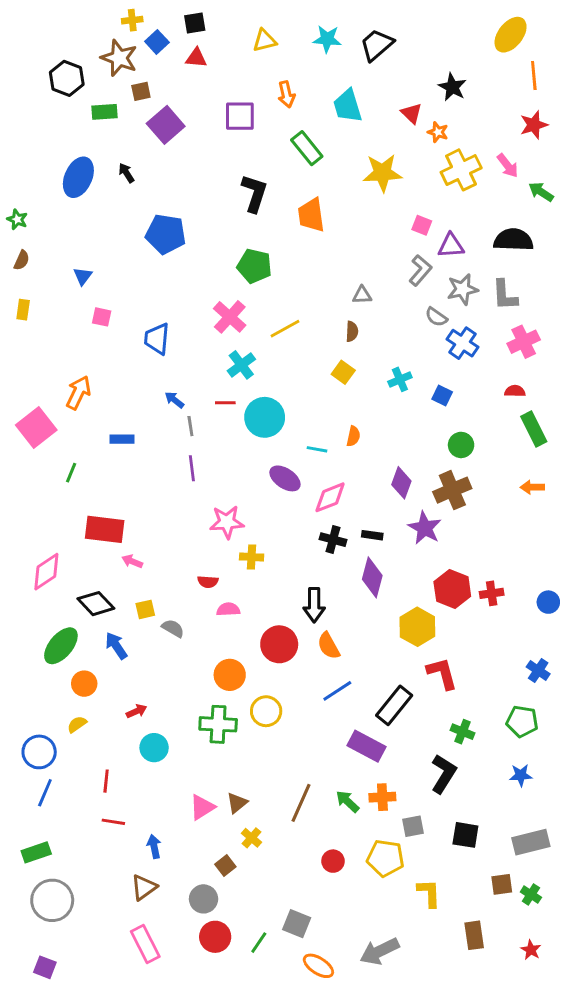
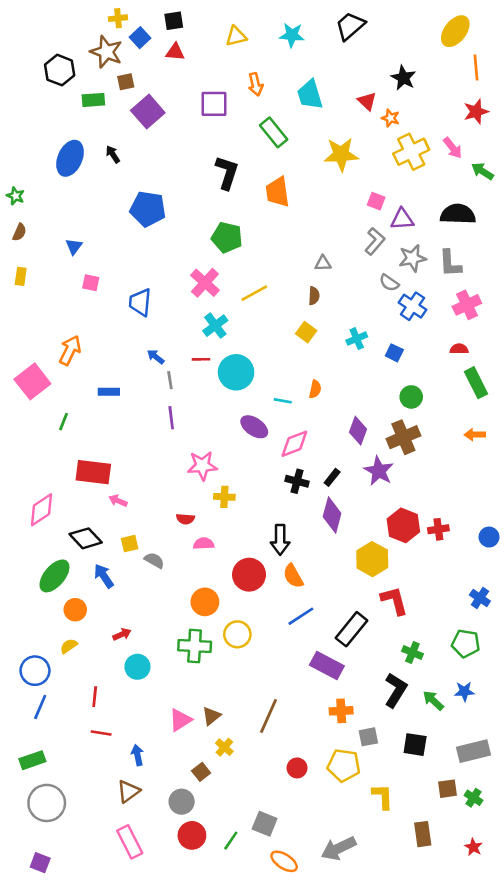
black trapezoid: (377, 45) -> (350, 26), moved
black rectangle: (372, 535) -> (332, 477), turned -60
green arrow: (348, 801) -> (433, 700), moved

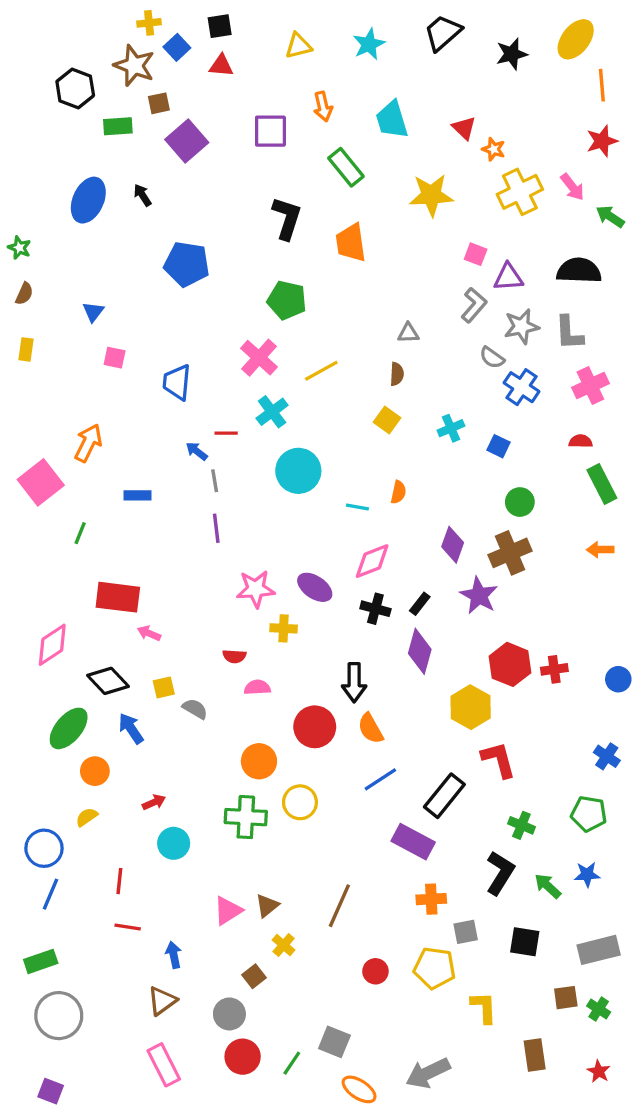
cyan star: (292, 35) -> (369, 44), turned -30
black star: (403, 78) -> (512, 54), moved, turned 30
red line: (201, 359) -> (226, 433), moved
purple ellipse: (254, 427) -> (315, 587), moved

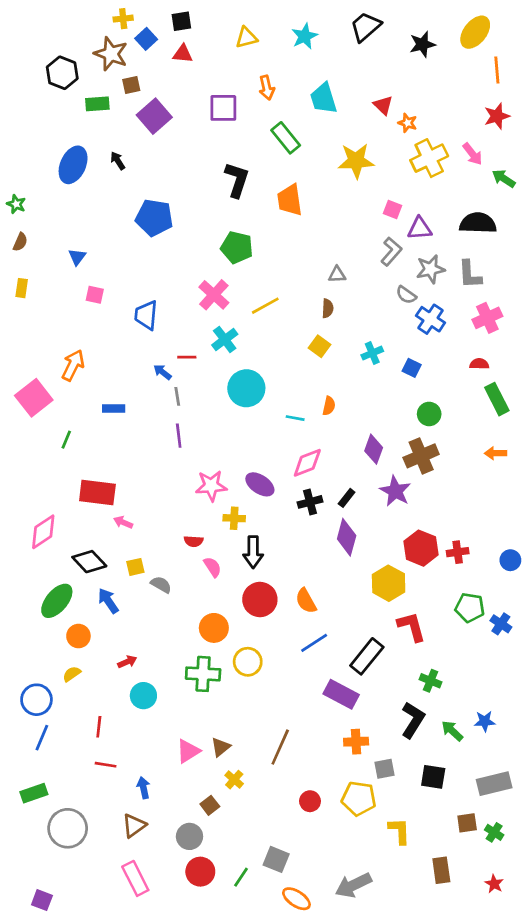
black cross: (375, 609) -> (310, 502), turned -30
black arrow: (354, 683) -> (253, 552), moved
pink semicircle: (257, 687) -> (213, 567), turned 60
green pentagon: (589, 814) -> (470, 608), moved
gray circle: (59, 1016) -> (68, 828), moved

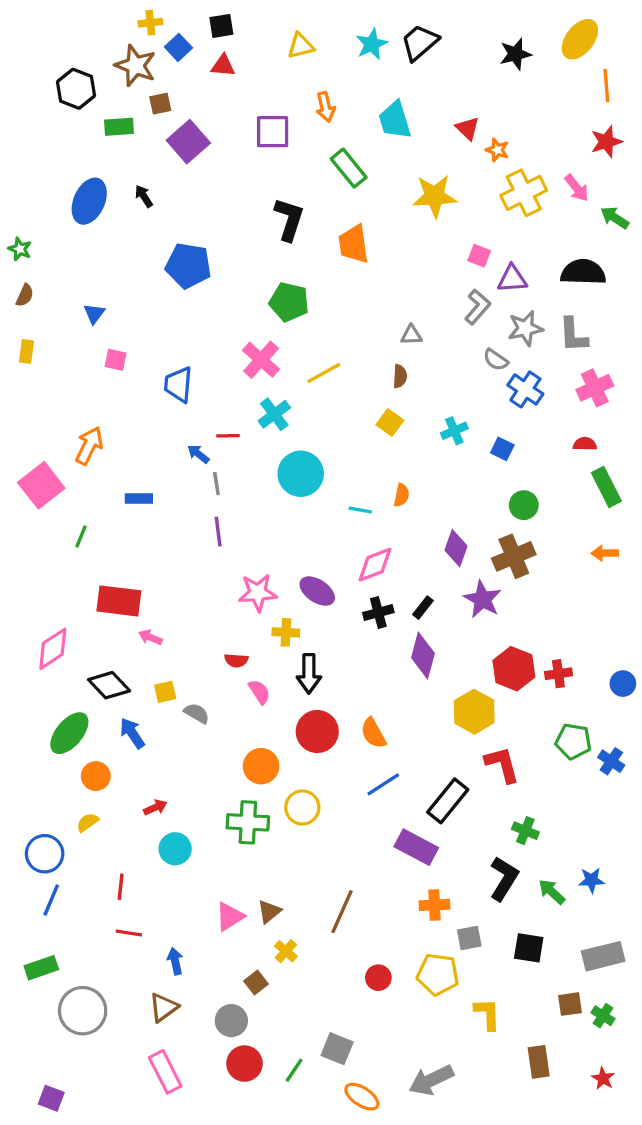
black trapezoid: (366, 27) -> (420, 43), moved

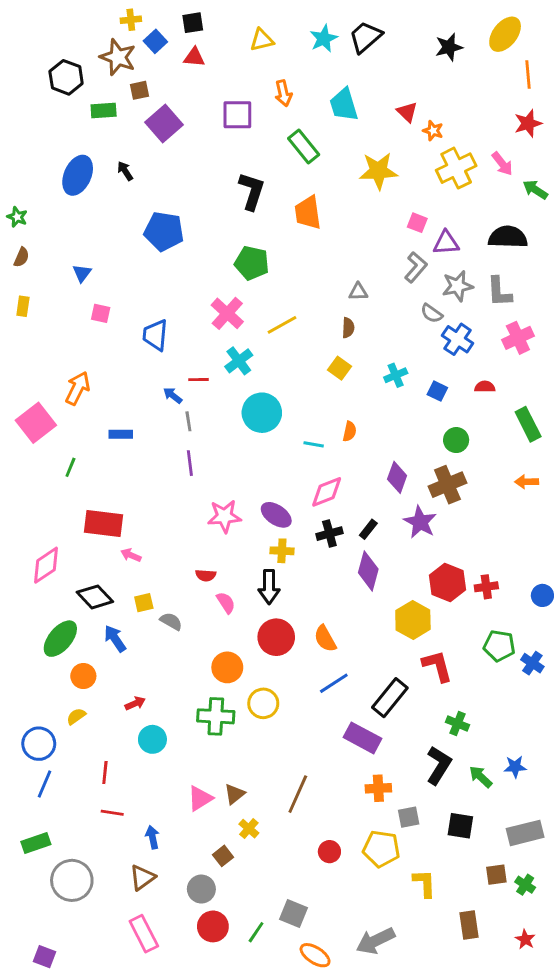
red semicircle: (585, 444) -> (485, 387), moved
yellow cross: (286, 632) -> (282, 551), moved

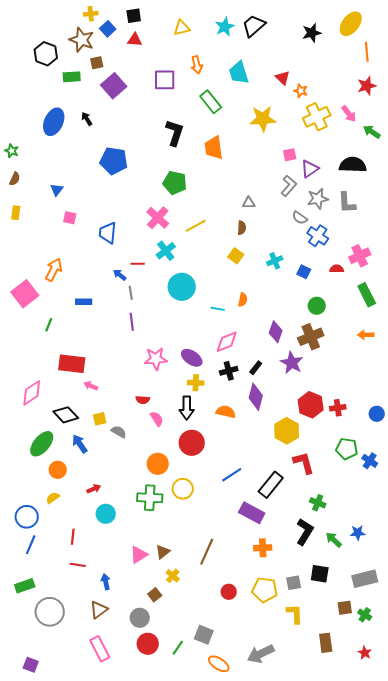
pink square: (417, 223) -> (290, 155), turned -32
purple triangle: (446, 243) -> (310, 169), turned -30
pink cross: (518, 338) -> (360, 256), moved
orange semicircle: (325, 639) -> (226, 412), moved, turned 132
gray square: (409, 817) -> (294, 583), moved

